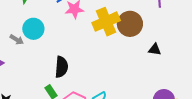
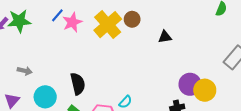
brown circle: (130, 24) -> (132, 19), size x0.6
cyan circle: (33, 29) -> (45, 97), moved

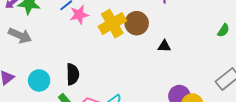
brown circle: (132, 19) -> (137, 23), size x1.5
gray arrow: (25, 71) -> (20, 35), moved, size x1.6

